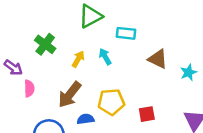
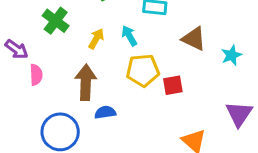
brown arrow: (70, 95) -> (86, 82), turned 144
yellow pentagon: (111, 102) -> (143, 70), moved
red square: (147, 114) -> (173, 85), moved

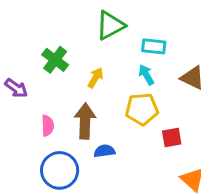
cyan arrow: (129, 36) -> (146, 75), moved
pink semicircle: (36, 75) -> (48, 126), moved
red square: (173, 85) -> (172, 138), moved

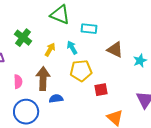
green triangle: (110, 25) -> (60, 15), turned 50
cyan arrow: (146, 75) -> (72, 48), moved

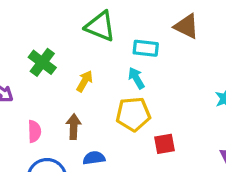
cyan arrow: (72, 48) -> (136, 78), moved
brown triangle: (115, 50) -> (186, 26), moved
brown arrow: (43, 79) -> (74, 127), size x0.7

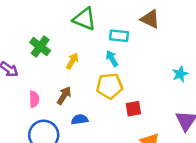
brown arrow: (74, 127) -> (64, 96), turned 30

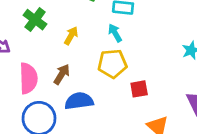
pink semicircle: (34, 99) -> (28, 78), size x1.6
blue semicircle: (80, 119) -> (79, 101), size x1.5

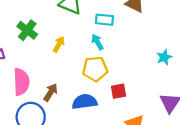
brown arrow: (62, 74) -> (51, 92), moved
blue semicircle: (79, 101) -> (85, 102), moved

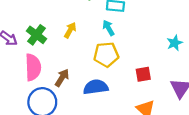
green cross: (27, 30) -> (36, 35), moved
red square: (118, 91) -> (143, 74), moved

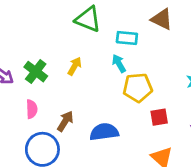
yellow pentagon: (106, 55) -> (138, 88), moved
pink semicircle: (33, 67) -> (32, 109), size x0.6

